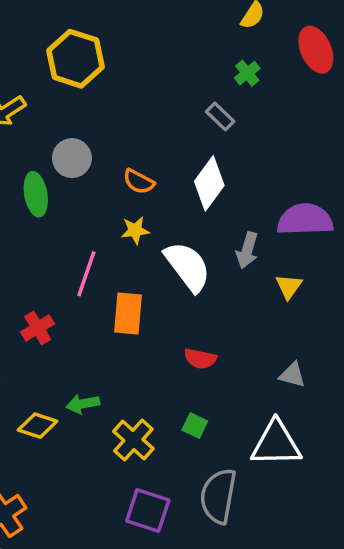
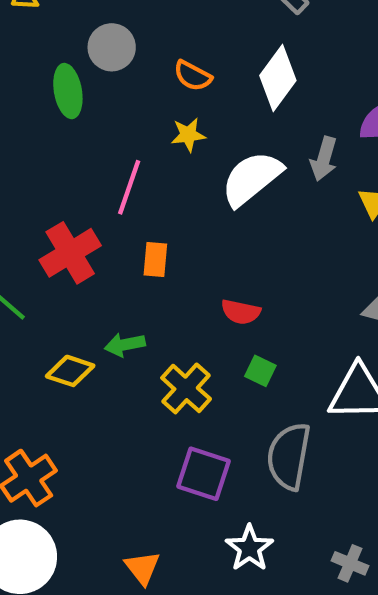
white semicircle: (188, 267) -> (252, 178), turned -92
orange rectangle: (128, 313) -> (155, 259), moved, size x0.7
red cross: (38, 328) -> (70, 253), size x1.5
red semicircle: (200, 359) -> (241, 312), moved

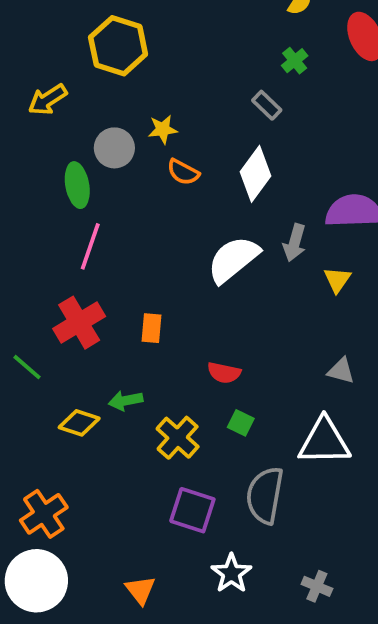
yellow star: (188, 135) -> (163, 129), moved
pink line: (129, 187) -> (90, 246), moved

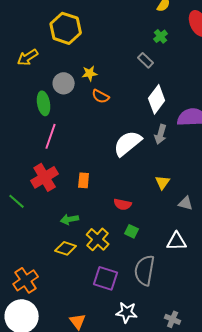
white diamond: (256, 174) -> (157, 99), moved
yellow triangle: (337, 280) -> (163, 182), moved
yellow diamond: (79, 423) -> (66, 248), moved
white triangle: (324, 441) -> (177, 241), size x0.7
white star: (231, 573) -> (127, 312), turned -30

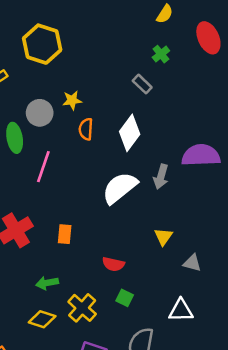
orange semicircle: (101, 96) -> (86, 129), turned 66
white diamond: (157, 99) -> (130, 133), moved
pink line: (51, 136) -> (43, 167), moved

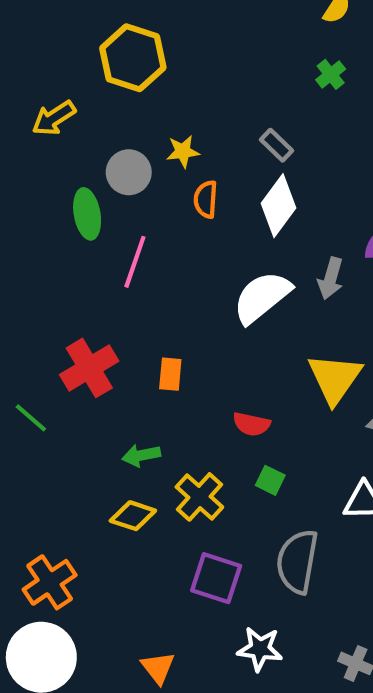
gray rectangle: (142, 84) -> (276, 145), moved
yellow triangle: (163, 237) -> (335, 378), size x1.8

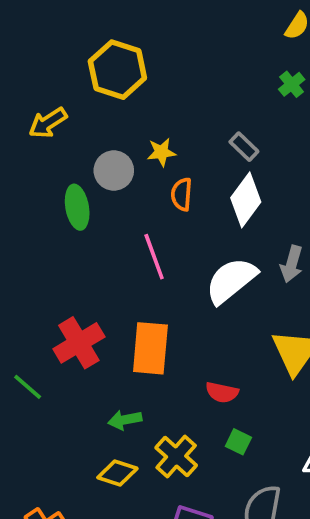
pink line: (135, 262) -> (154, 257), moved, turned -39
orange rectangle: (170, 374) -> (150, 348), size x1.8

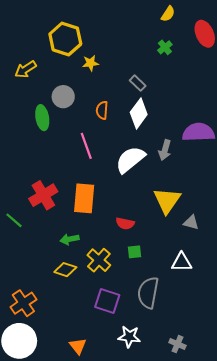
yellow star: (161, 152) -> (90, 63), moved
green square: (238, 442) -> (134, 252), turned -32

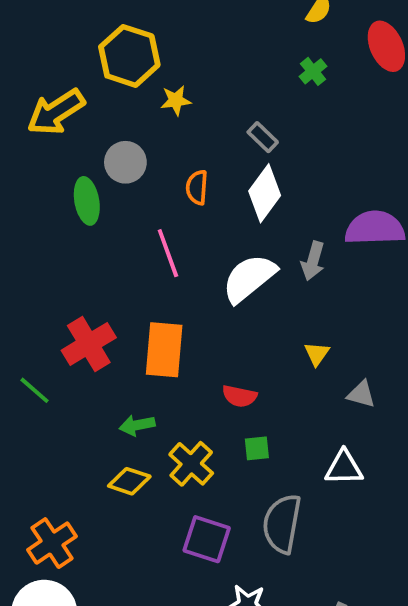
yellow arrow: (25, 69) -> (56, 112), size x1.4
yellow triangle: (167, 200) -> (317, 354), size x0.5

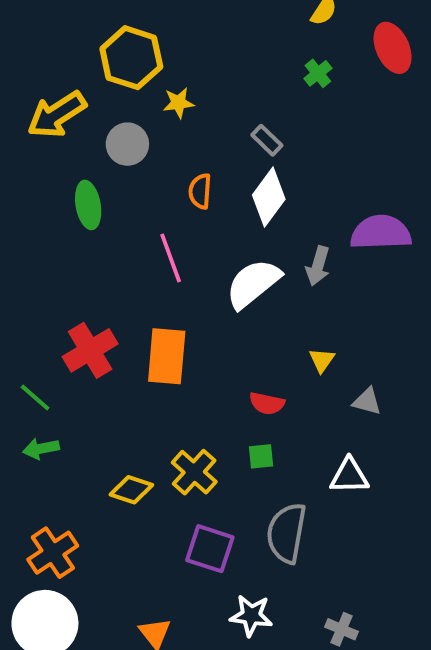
gray circle: (125, 162) -> (127, 144), moved
red semicircle: (239, 396) -> (267, 403), moved
green arrow: (137, 425) -> (41, 449), moved

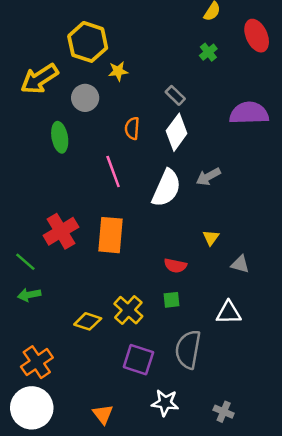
purple semicircle: (381, 232) -> (249, 113), moved
gray arrow: (318, 266) -> (208, 177), turned 45
white semicircle: (253, 284) -> (166, 188), turned 153

